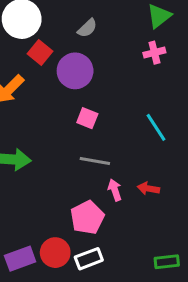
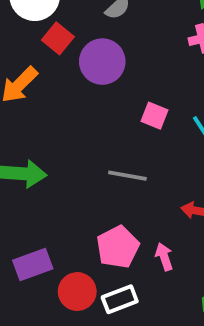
pink square: (87, 118) -> (154, 116), moved
pink arrow: (115, 190) -> (164, 257), moved
purple rectangle: (20, 259) -> (33, 264), moved

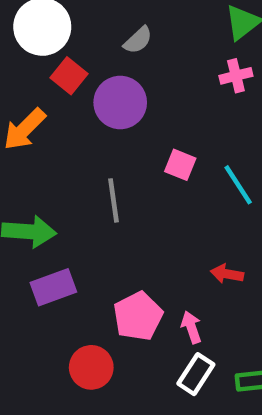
gray line: (127, 176) -> (114, 200), moved, turned 72
purple rectangle: (33, 264) -> (53, 287), moved
white rectangle: (120, 299) -> (196, 374), moved, turned -36

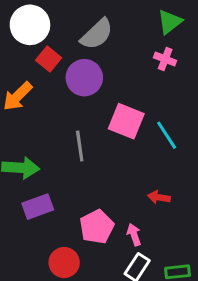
gray semicircle: (138, 40) -> (97, 34), size x1.6
pink cross: (236, 76) -> (165, 59), turned 35
pink square: (180, 165) -> (126, 121), size x1.6

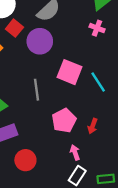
red arrow: (159, 197) -> (93, 126), turned -80
pink pentagon: (97, 227) -> (64, 121), moved
red circle: (64, 263) -> (25, 160), moved

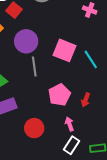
purple circle: (40, 41) -> (26, 41), moved
red circle: (25, 160) -> (34, 128), moved

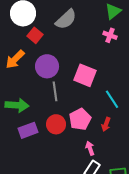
cyan line: (91, 59) -> (112, 99), moved
red circle: (34, 128) -> (56, 124), moved

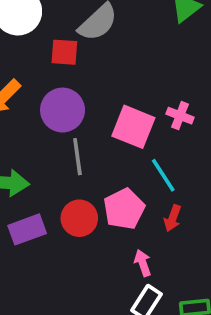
red square: (35, 35) -> (64, 52), moved, turned -35
pink cross: (110, 35) -> (180, 116), moved
cyan line: (112, 99) -> (163, 175), moved

